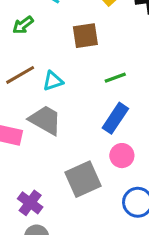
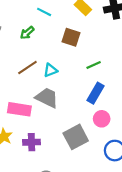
brown square: (85, 36) -> (71, 37), turned 30
purple cross: (30, 203) -> (32, 142), moved, turned -35

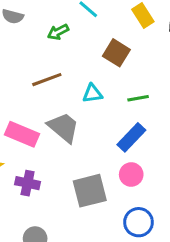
cyan triangle: (50, 70) -> (92, 94), moved

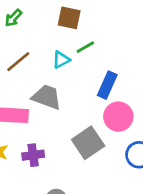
green line: (138, 98) -> (85, 47), moved
pink circle: (131, 175) -> (118, 117), size x1.4

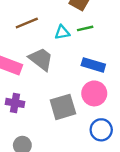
blue rectangle: (107, 85) -> (93, 65), turned 65

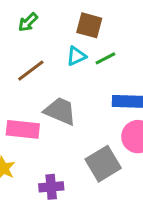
cyan triangle: (62, 32) -> (76, 56), moved
purple cross: (15, 103) -> (51, 187), moved

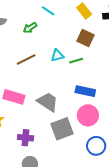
brown square: (89, 25) -> (86, 38), moved
gray trapezoid: (60, 111) -> (48, 102), moved

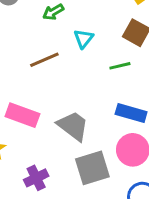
cyan triangle: (57, 55) -> (84, 39), moved, turned -40
purple cross: (25, 138) -> (36, 178), turned -35

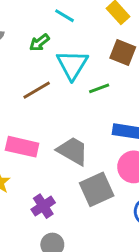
cyan triangle: (84, 39) -> (72, 65), size x1.6
green line: (120, 66) -> (99, 88), moved

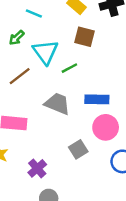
gray trapezoid: (73, 151) -> (57, 104), moved
gray square: (97, 189) -> (78, 149), size x0.7

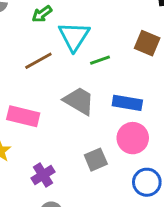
brown square: (85, 37) -> (147, 43), moved

